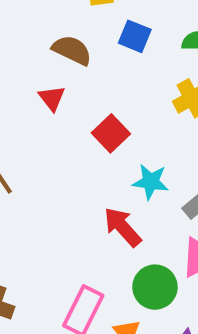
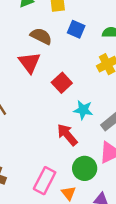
red triangle: (52, 98) -> (29, 63), size x1.5

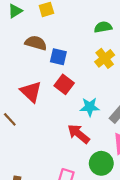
blue square: (76, 29) -> (58, 57), moved
red triangle: (29, 63) -> (31, 92), moved

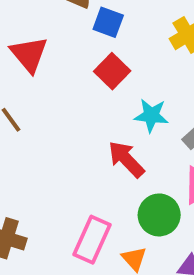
red triangle: (31, 92) -> (29, 54), moved

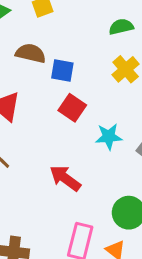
red arrow: (126, 159) -> (65, 178), moved

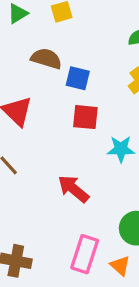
red square: (72, 108) -> (85, 117), turned -32

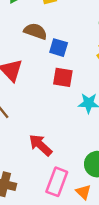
red arrow: (73, 189) -> (40, 145), moved

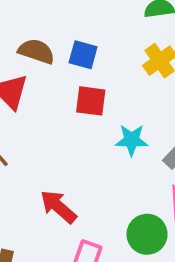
brown semicircle: (35, 31) -> (36, 51), moved

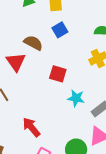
blue square: (83, 55) -> (60, 30), moved, turned 35

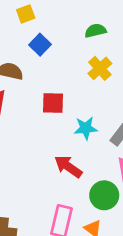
red arrow: (31, 127) -> (68, 167), moved

